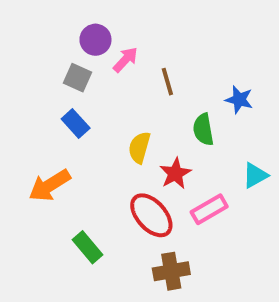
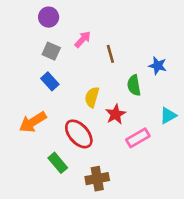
purple circle: (95, 40) -> (49, 17), moved
red ellipse: (151, 215) -> (79, 134), moved
brown cross: (171, 271) -> (97, 179), moved

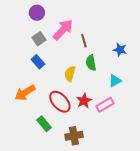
pink arrow: (83, 39) -> (63, 30), size x1.6
gray square: (51, 51) -> (39, 39), turned 32
green semicircle: (134, 85) -> (91, 63), moved
red star: (116, 114) -> (84, 101), moved
cyan triangle: (168, 116) -> (115, 81), moved

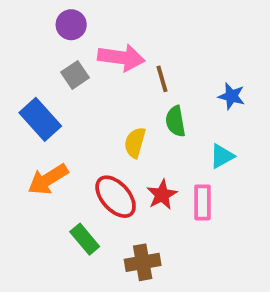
pink arrow: (63, 30) -> (121, 58), turned 55
blue rectangle: (38, 62) -> (40, 119), moved, size x1.5
pink rectangle: (105, 105) -> (203, 202), turned -60

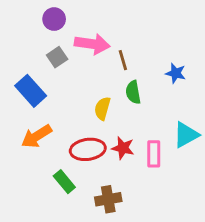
cyan triangle: (222, 156) -> (186, 135), moved, size x1.4
red star: (162, 195) -> (123, 148), turned -30
red ellipse: (116, 197) -> (88, 149), turned -56

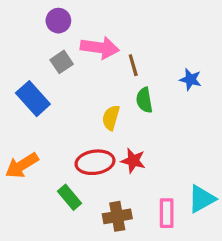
cyan triangle: (186, 135) -> (202, 199), moved
orange arrow: (37, 136) -> (22, 165), moved
pink rectangle: (154, 154) -> (167, 213), moved

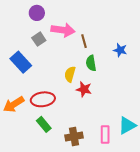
red star: (133, 161) -> (84, 89), moved
red ellipse: (95, 162) -> (43, 99), moved

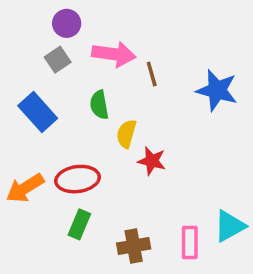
gray square: (39, 39) -> (58, 60), moved
blue star: (120, 50) -> (217, 90), size x1.6
green semicircle: (91, 63) -> (99, 105), moved
green rectangle: (44, 124) -> (79, 224), turned 63

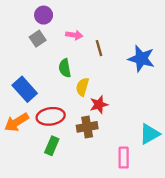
pink arrow: (114, 54) -> (74, 35), size x0.6
blue rectangle: (38, 112) -> (25, 89), moved
red star: (152, 161) -> (99, 105), turned -30
cyan triangle: (230, 226) -> (150, 134), moved
brown cross: (134, 246) -> (87, 127), moved

